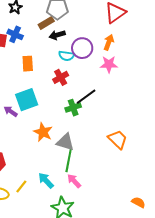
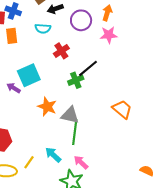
cyan semicircle: (66, 56) -> (43, 29), moved
orange rectangle: (28, 64) -> (12, 36), moved
pink arrow: (74, 181) -> (81, 162), moved

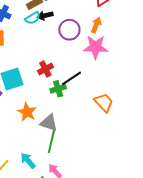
cyan semicircle: (43, 29) -> (33, 18), moved, turned -42
pink star: (109, 35) -> (96, 47), size x1.4
red cross: (61, 51) -> (45, 69), moved
orange trapezoid: (122, 109) -> (104, 102), moved

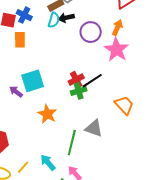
cyan semicircle: (33, 18) -> (54, 20), turned -42
pink star: (96, 47) -> (116, 50), turned 30
red cross: (45, 69) -> (76, 80), moved
gray triangle: (49, 123) -> (94, 128), moved

